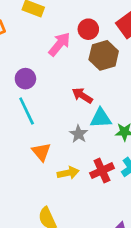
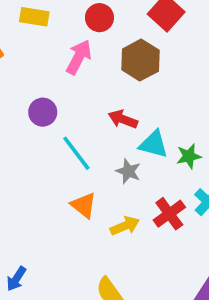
red circle: (88, 29) -> (99, 18), moved
cyan line: (27, 111) -> (76, 153), moved
cyan triangle: (101, 118) -> (154, 144), turned 30

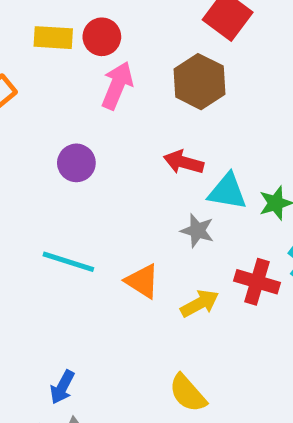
red circle: (99, 18) -> (102, 37), moved
cyan line: (76, 153) -> (68, 262), moved, turned -30
red cross: (169, 214) -> (257, 282), turned -32

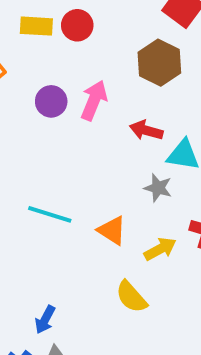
pink arrow: (117, 85) -> (94, 100), moved
purple circle: (76, 163) -> (51, 101), moved
yellow semicircle: (188, 393) -> (131, 297), moved

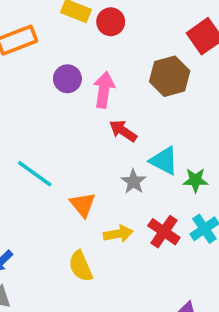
pink arrow: (94, 100) -> (104, 90), turned -32
red arrow: (146, 130) -> (123, 131), moved

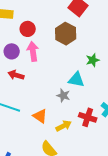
red circle: (111, 22) -> (28, 29), moved
red arrow: (123, 131) -> (16, 75), moved
green star: (195, 180) -> (93, 60), moved

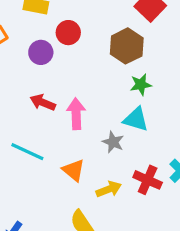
purple circle: (12, 51) -> (41, 52), moved
pink arrow: (33, 51) -> (76, 114), moved
green star: (93, 60) -> (141, 85), moved

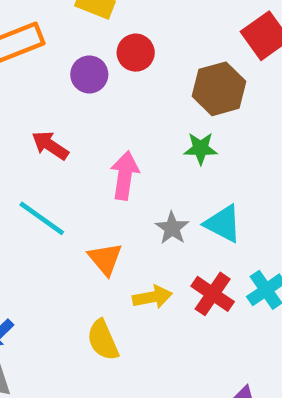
green star: (141, 85) -> (201, 148), moved
red arrow: (43, 102) -> (50, 145), moved
cyan triangle: (136, 119) -> (223, 224), moved

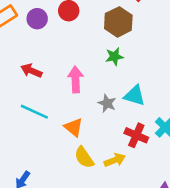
purple circle: (89, 74) -> (37, 19), moved
yellow arrow: (152, 297) -> (115, 160), moved
yellow semicircle: (103, 340) -> (84, 157), moved

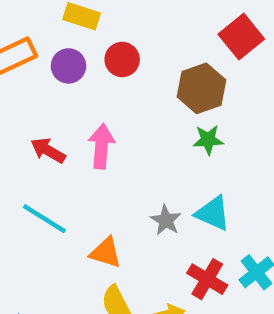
green star: (114, 57) -> (208, 140), moved
pink arrow: (76, 79) -> (101, 146), moved
orange triangle: (74, 127) -> (106, 253), turned -30

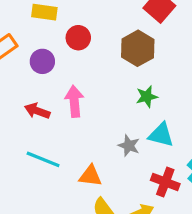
purple circle: (69, 66) -> (42, 61), moved
green star: (208, 140) -> (147, 97), moved

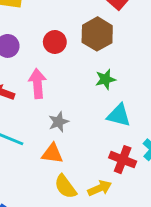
red circle: (78, 38) -> (55, 42), moved
gray star: (129, 146) -> (59, 122), moved, turned 30

